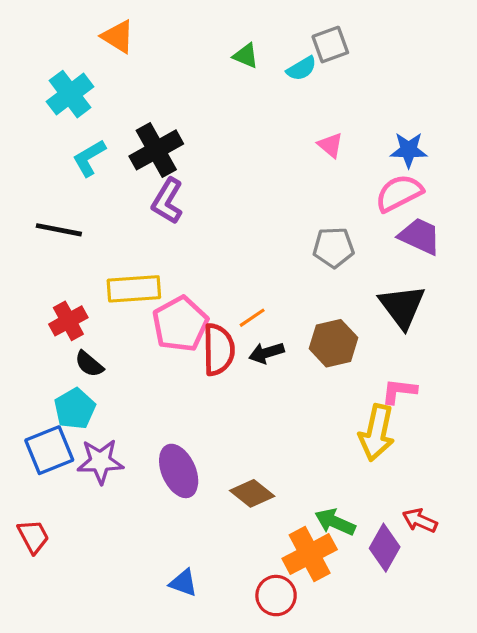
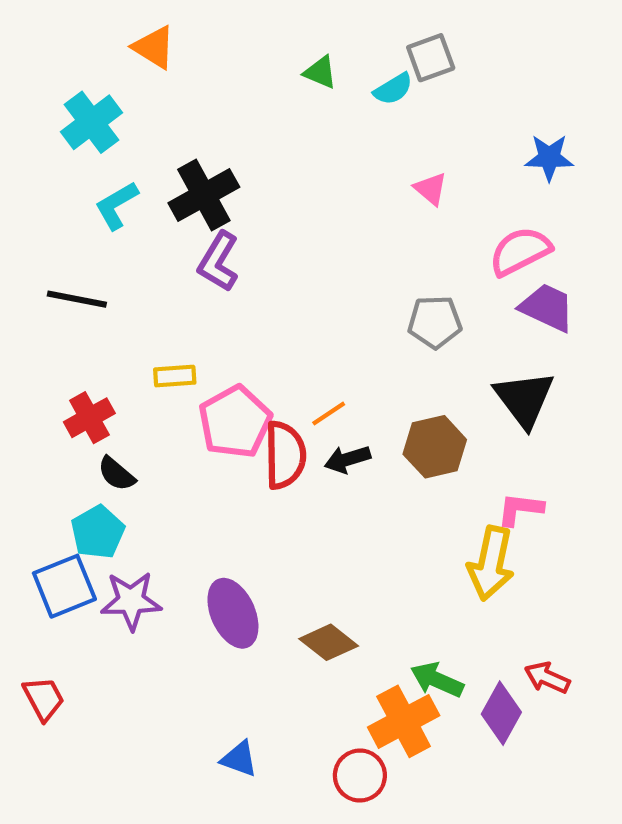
blue star: (409, 150) -> (549, 158), moved
yellow rectangle: (134, 289) -> (175, 376), size x0.6

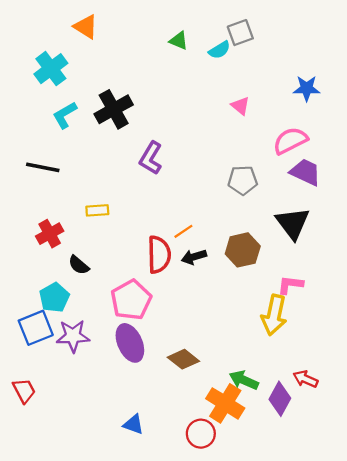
purple L-shape: (218, 262) -> (151, 158), moved
pink pentagon: (235, 422) -> (131, 300), moved
black semicircle: (116, 474) -> (79, 265), moved
orange cross: (404, 721) -> (225, 403), turned -30

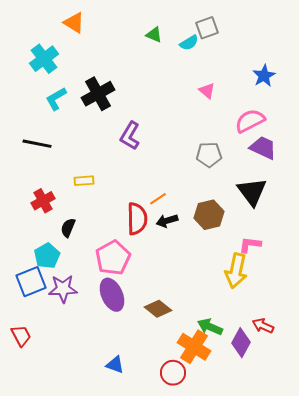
blue star: (307, 88) -> (264, 76), turned -30
black semicircle: (79, 265) -> (68, 228), turned 72

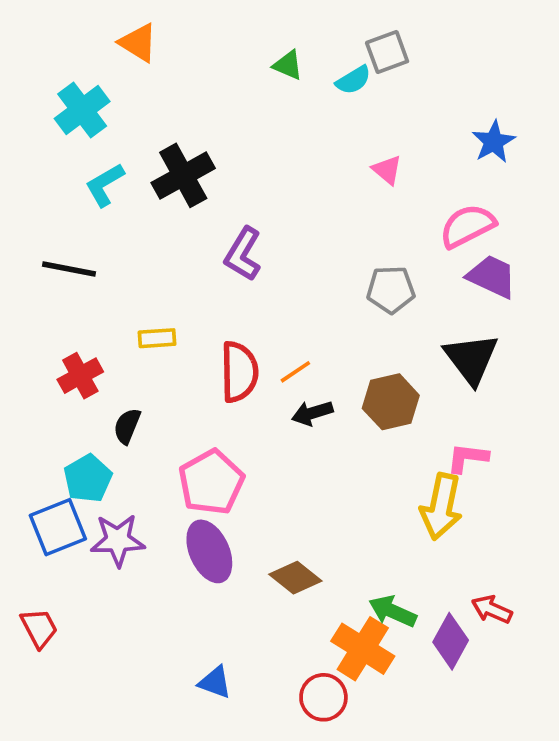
red semicircle: (137, 219) -> (239, 372), moved

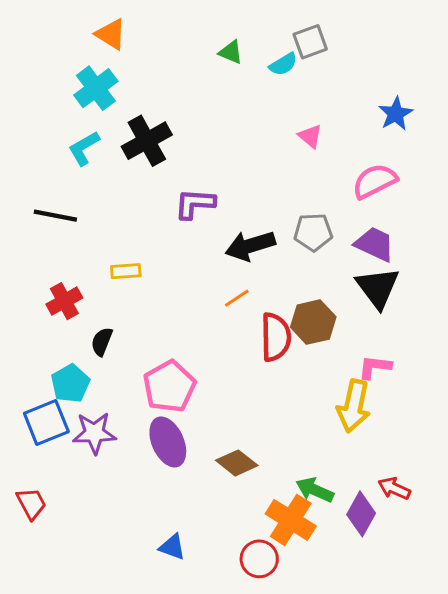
cyan cross: (82, 110) -> (96, 88), moved
purple L-shape: (243, 254) -> (195, 204), turned 63
purple trapezoid: (492, 276) -> (375, 244), moved
red semicircle: (239, 372) -> (276, 337), moved
black arrow: (312, 413) -> (250, 246), moved, size x1.5

